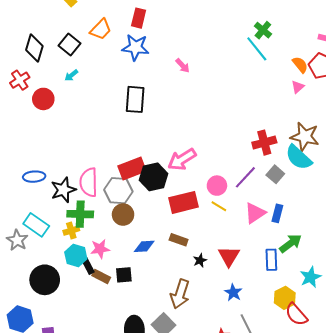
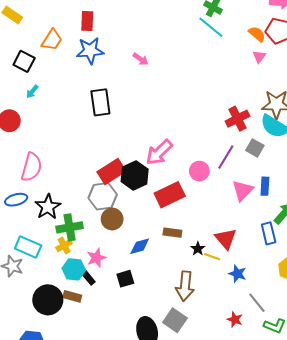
pink semicircle: (89, 182) -> (31, 167), moved, turned -152
yellow line: (219, 206) -> (212, 257), moved
brown rectangle: (101, 277) -> (72, 296), moved

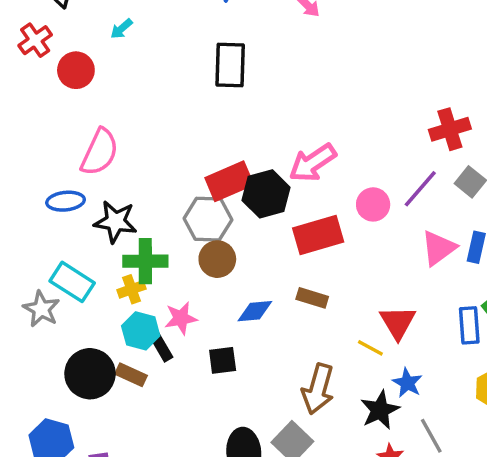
black star: (48, 207) -> (115, 222), turned 30
black star: (198, 249) -> (380, 410), moved, size x1.6

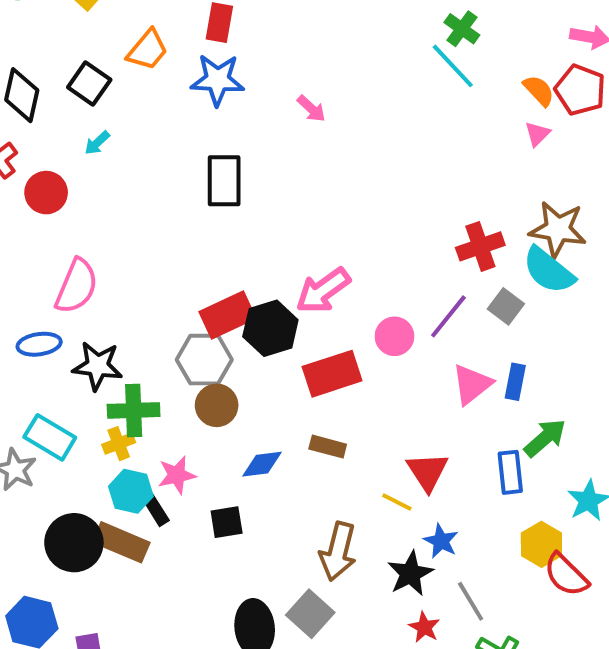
brown rectangle: (131, 375) -> (121, 542), size x1.5

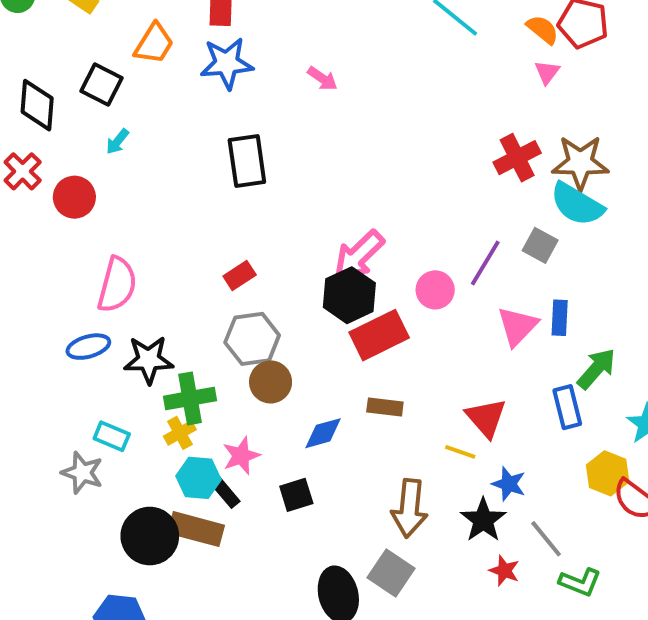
red cross: (480, 246) -> (517, 158), moved
red rectangle: (227, 315) -> (240, 276), moved, size x0.6
black hexagon: (270, 328) -> (349, 295), moved
cyan rectangle: (50, 437) -> (112, 436), size x0.7

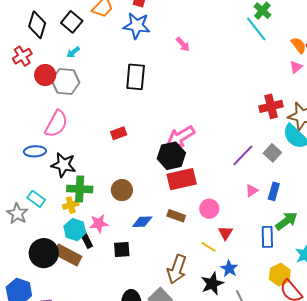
pink circle: (435, 290) -> (209, 209), moved
pink triangle: (517, 326) -> (252, 191), size x0.6
gray hexagon: (252, 339) -> (66, 81), moved
red triangle: (486, 418) -> (225, 233), size x0.7

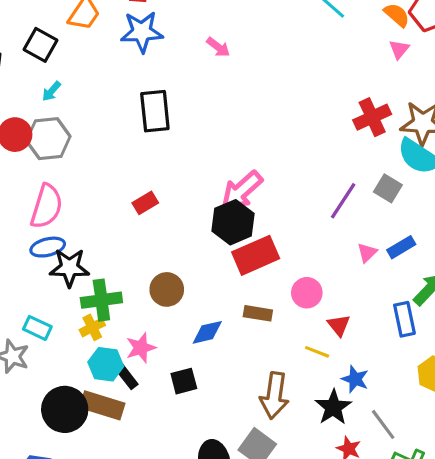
blue ellipse: (35, 151) -> (48, 247), moved
blue rectangle: (274, 191) -> (401, 247), turned 54

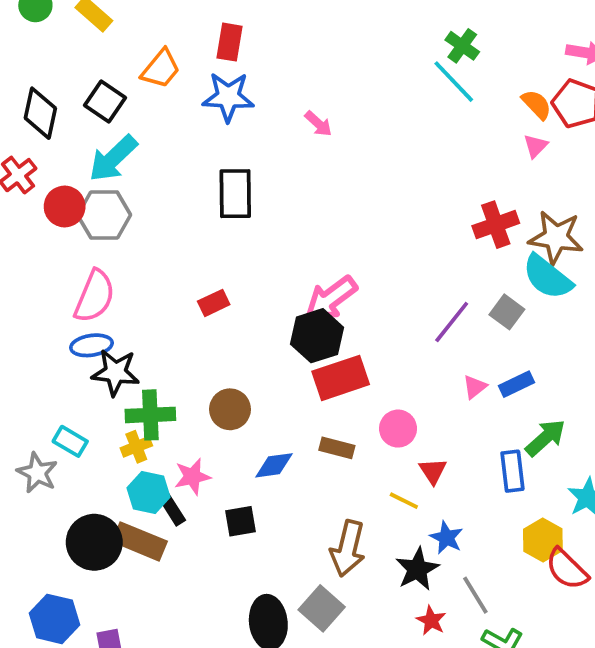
cyan arrow: (51, 91) -> (113, 158), size x2.0

